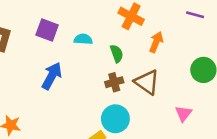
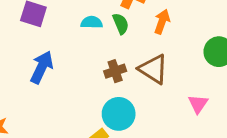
cyan semicircle: (83, 39) -> (92, 22), moved
green semicircle: (117, 54) -> (121, 24), moved

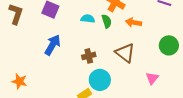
orange arrow: (162, 22) -> (134, 22), turned -105
brown cross: (115, 71) -> (89, 56), moved

